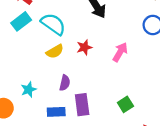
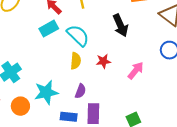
yellow semicircle: (55, 51) -> (76, 61), turned -63
cyan star: (29, 90) -> (46, 92), size x1.6

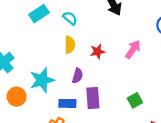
cyan semicircle: (78, 35) -> (70, 18), size x0.6
red star: (103, 61) -> (98, 51), moved

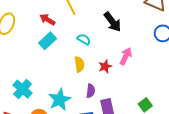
cyan semicircle: (70, 18) -> (84, 39), moved
pink arrow: (133, 49) -> (126, 56), moved

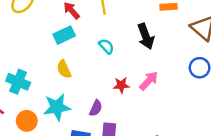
yellow semicircle: (79, 64) -> (64, 69), moved, turned 147
cyan cross: (23, 89) -> (18, 82), turned -36

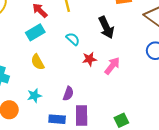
red star: (121, 85) -> (89, 59), moved
cyan star: (57, 107) -> (34, 96), size x0.6

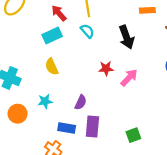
cyan semicircle: (73, 39) -> (87, 31), moved

